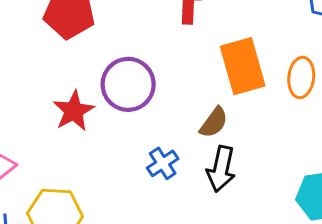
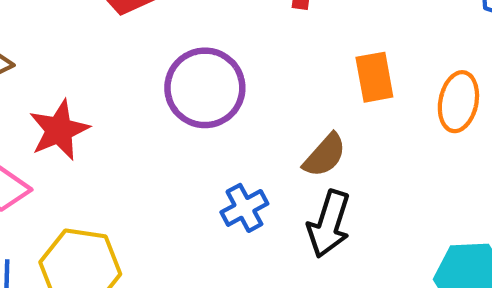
orange rectangle: (243, 66) -> (374, 77), size x0.6
red star: (74, 111) -> (59, 130), moved

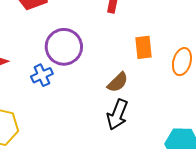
blue cross: (244, 208) -> (42, 75), moved

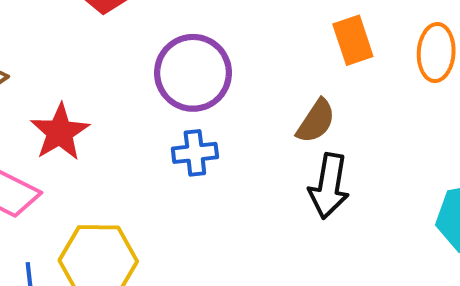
blue cross: (42, 75) -> (195, 153), moved, turned 30

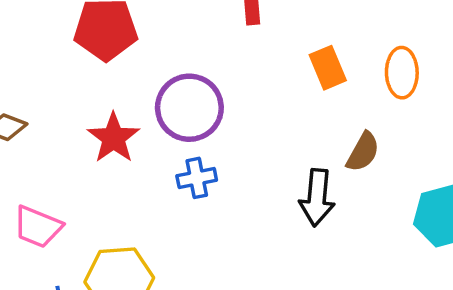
brown semicircle: (316, 121) -> (363, 152), moved
red star: (60, 132) -> (114, 138), moved

